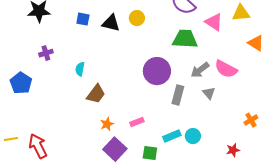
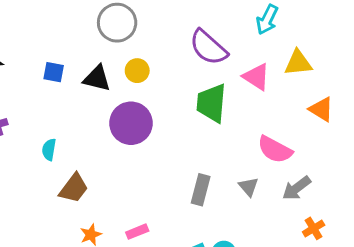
green trapezoid: (185, 39) -> (211, 103), turned -88
gray arrow: (200, 70) -> (297, 188), moved
purple circle: (157, 71) -> (131, 123), moved

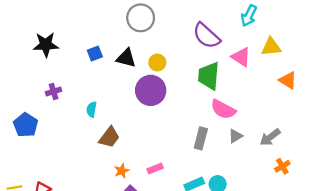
yellow circle: (137, 71) -> (157, 62), moved
blue square: (54, 72) -> (95, 54), turned -32
pink semicircle: (275, 150) -> (223, 109), moved
gray triangle: (249, 187) -> (235, 136), turned 40

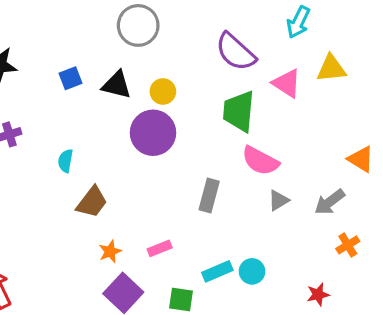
orange triangle: (288, 80) -> (361, 159), moved
gray rectangle: (201, 138) -> (209, 195), moved

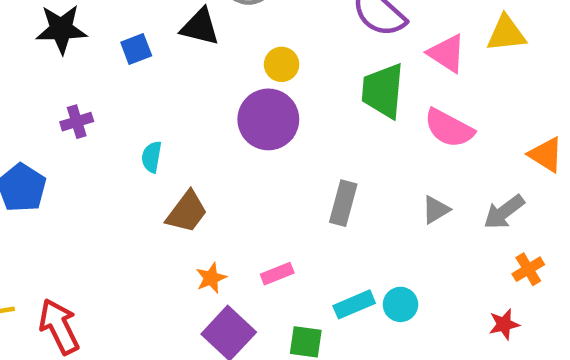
blue square: (70, 78) -> (136, 49), moved
black triangle: (117, 85) -> (200, 27), moved
pink semicircle: (260, 161) -> (449, 128), moved
red star: (318, 294) -> (504, 324), moved

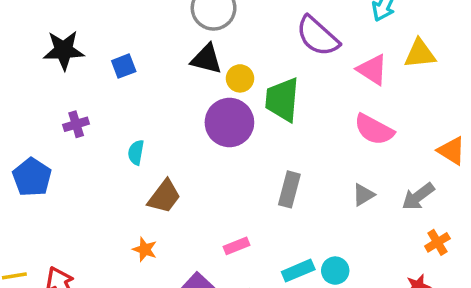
black triangle: (200, 27) -> (207, 59), moved
green trapezoid: (383, 91) -> (282, 100), moved
orange star: (211, 278) -> (145, 249), moved, turned -30

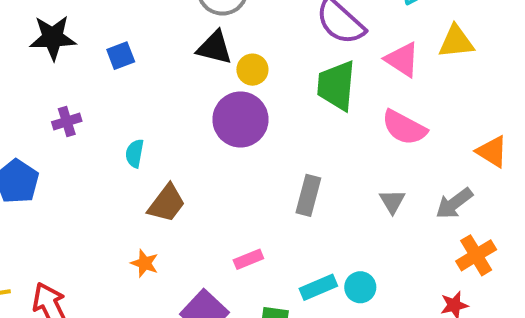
green trapezoid: (282, 100) -> (336, 86), moved
gray triangle: (363, 195) -> (392, 201), turned -30
orange cross: (437, 242) -> (476, 255), size x1.4

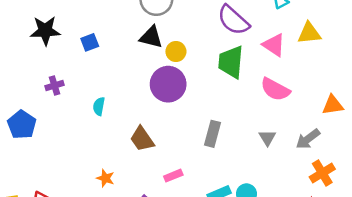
orange triangle: (492, 151) -> (333, 105), turned -40
brown trapezoid: (167, 203) -> (142, 139), moved, turned 108

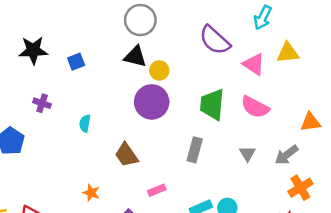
green trapezoid: (231, 62) -> (212, 104), moved
purple cross: (54, 85) -> (42, 103), turned 36

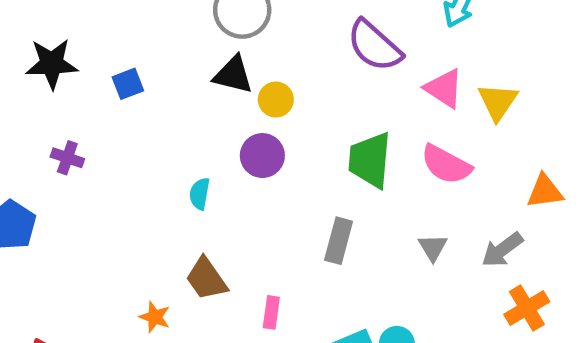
yellow triangle: (288, 53) -> (498, 102), moved, turned -50
purple circle: (152, 102) -> (262, 156), size x0.7
cyan semicircle: (85, 123) -> (200, 194), moved
brown trapezoid: (126, 155) -> (206, 279), moved
pink rectangle: (157, 190) -> (271, 312), turned -60

